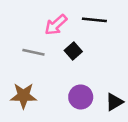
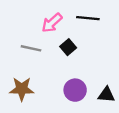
black triangle: (114, 102) -> (106, 95), turned 36

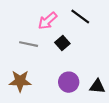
black line: (88, 18) -> (80, 17), turned 30

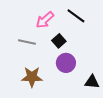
brown star: (20, 81) -> (32, 77), moved
purple circle: (69, 82) -> (66, 63), moved

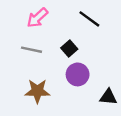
pink arrow: (45, 20) -> (37, 18), moved

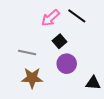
pink arrow: (37, 18) -> (50, 18), moved
gray line: (31, 50) -> (27, 52), moved

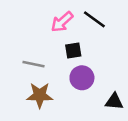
black square: (60, 41) -> (73, 50), turned 32

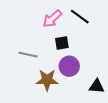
brown star: (40, 95) -> (47, 80), moved

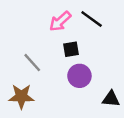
gray line: (28, 55) -> (32, 63), turned 36
brown star: (47, 80) -> (21, 96), moved

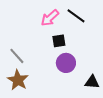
gray line: (32, 63) -> (17, 56), moved
brown star: (21, 96) -> (18, 80), turned 30

